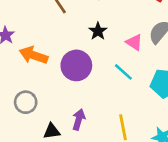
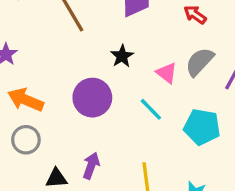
orange arrow: (33, 55) -> (26, 100), moved

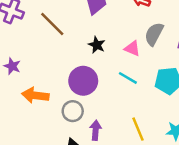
gray circle: (26, 140) -> (73, 111), moved

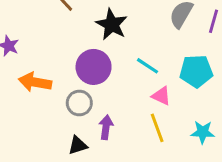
black star: (97, 45) -> (112, 24), size x1.5
pink triangle: (132, 48) -> (161, 96), moved

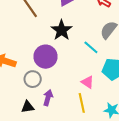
cyan line: (148, 66) -> (91, 47), moved

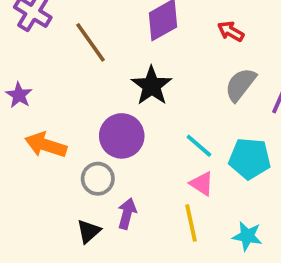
cyan line: (91, 47) -> (199, 146), moved
black triangle: (28, 107) -> (89, 231), turned -32

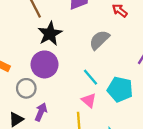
gray semicircle: (240, 85) -> (99, 40), moved
black star: (152, 86) -> (50, 34), moved

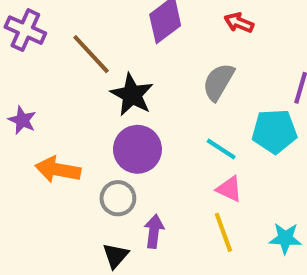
cyan pentagon: (120, 89) -> (274, 131), moved

